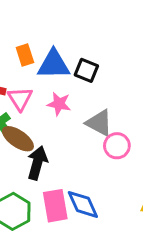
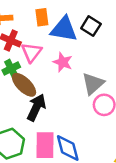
black square: (86, 70) -> (91, 26), moved
gray triangle: (99, 123) -> (93, 84), turned 40

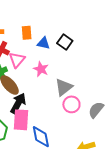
blue triangle: (64, 29) -> (43, 43), size x0.6
pink rectangle: (45, 145) -> (21, 120), moved

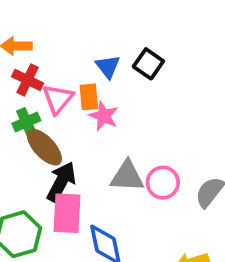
orange rectangle: (27, 33) -> (89, 97), moved
blue triangle: (43, 43) -> (108, 67), turned 40
gray triangle: (64, 87) -> (127, 176), moved, turned 42

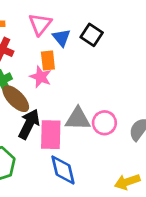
pink triangle: (58, 99) -> (40, 24), moved
pink star: (104, 116) -> (41, 77), moved
pink rectangle: (67, 213) -> (51, 135), moved

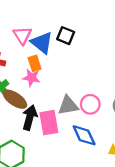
blue triangle: (61, 38) -> (42, 43), size x1.5
blue diamond: (63, 170) -> (84, 135), moved

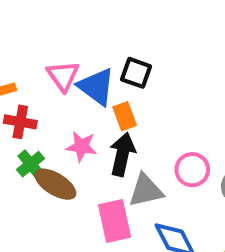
orange rectangle: (35, 63) -> (125, 116), moved
pink circle: (90, 104) -> (192, 170), moved
black arrow: (30, 118) -> (122, 154), moved

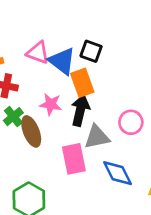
pink triangle: (63, 76) -> (38, 53), turned -35
orange rectangle: (125, 116) -> (82, 83), size x1.4
brown ellipse: (55, 184) -> (31, 131), turned 36

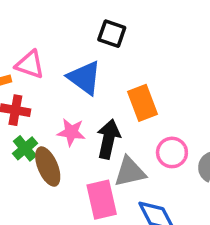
black square: (91, 51) -> (112, 34), moved
pink triangle: (38, 53) -> (30, 65), moved
orange rectangle: (82, 83) -> (143, 103), moved

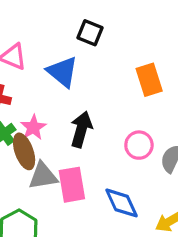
orange rectangle: (143, 103) -> (149, 80), moved
pink star: (71, 132) -> (33, 127), moved, turned 30
gray triangle: (130, 172) -> (43, 176), moved

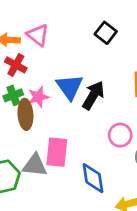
blue triangle: (62, 72) -> (70, 87), moved
black arrow: (81, 129) -> (93, 95), moved
gray triangle: (43, 176) -> (35, 165), moved

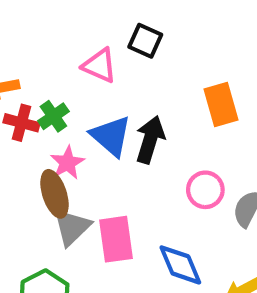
pink triangle: (38, 35) -> (99, 65), moved
green cross: (13, 95) -> (53, 116), moved
gray triangle: (35, 165) -> (72, 227), moved, turned -36

